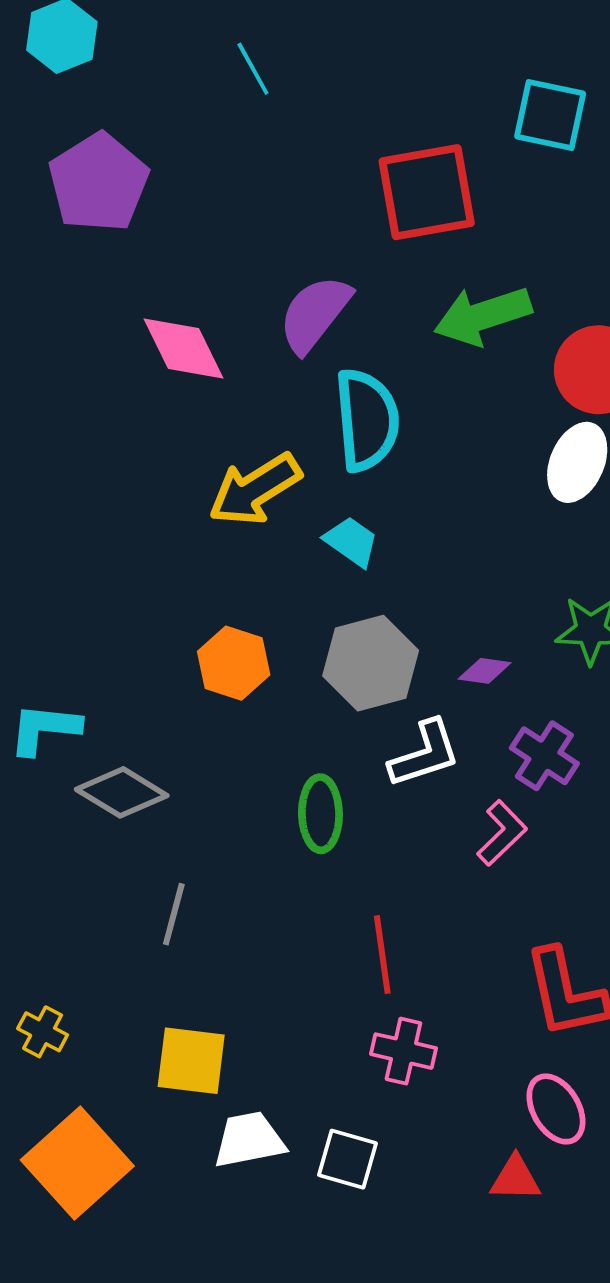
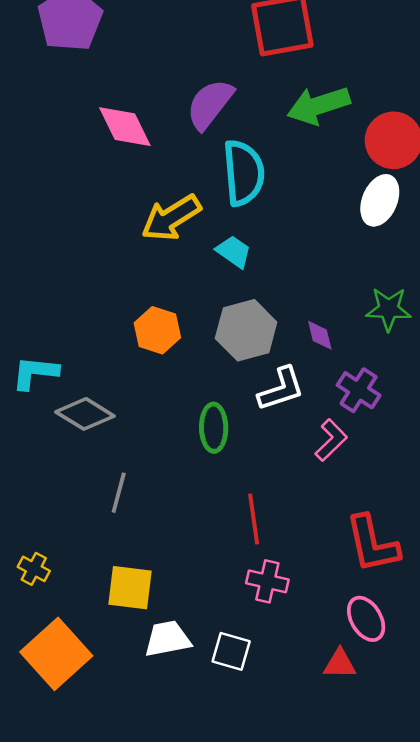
purple diamond: (485, 671) -> (320, 335), turned 68

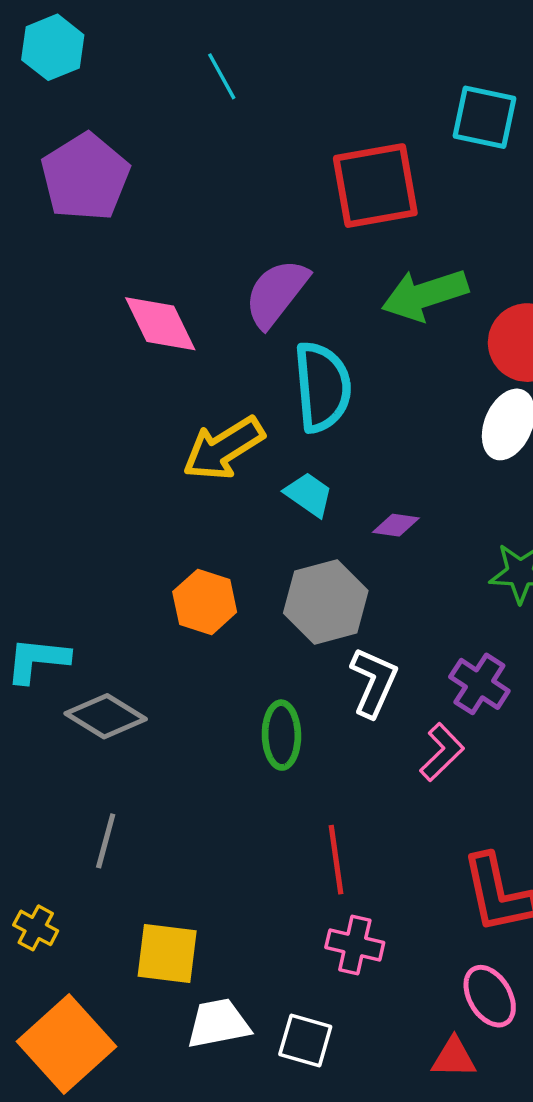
purple diamond: (320, 335) -> (396, 525), moved, turned -68
white L-shape: (281, 389) -> (374, 682), turned -48
gray line: (119, 493) -> (106, 841), moved

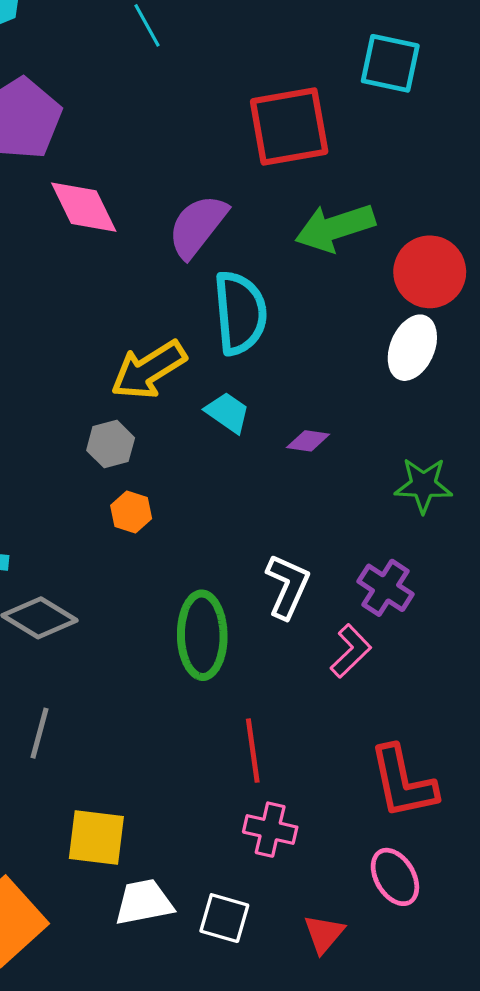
pink diamond: (160, 324) -> (84, 207), moved
orange hexagon: (205, 602) -> (131, 512), size x0.7
gray hexagon: (326, 602) -> (111, 444), moved, size x0.6
green ellipse: (281, 735) -> (202, 635), size x1.4
red triangle: (454, 1058) -> (324, 934), moved, turned -51

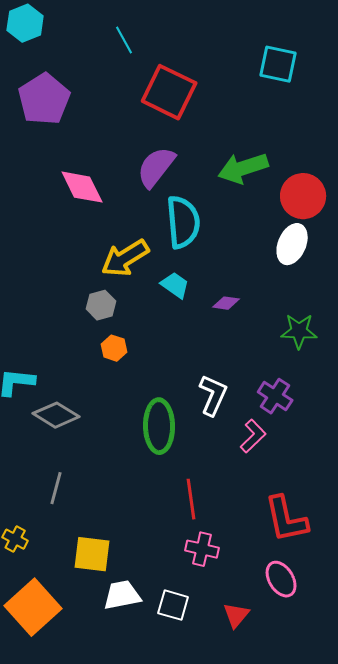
red square: (289, 126) -> (169, 92), moved, turned 36
pink diamond: (84, 207) -> (82, 187), moved

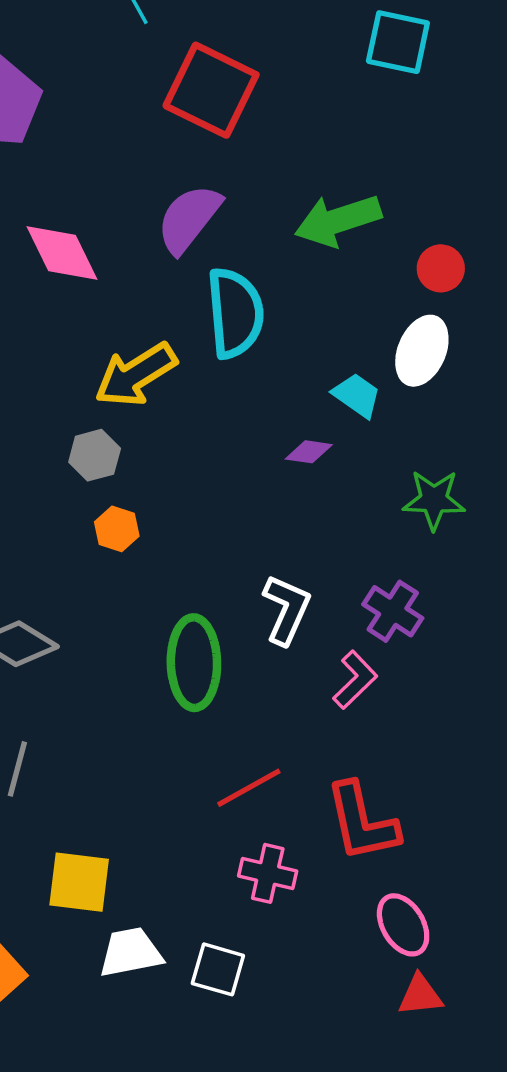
red circle: (303, 196) -> (441, 268), size x0.6
cyan trapezoid: (175, 285) -> (357, 395), moved
red line: (191, 499) -> (249, 788), turned 69
red L-shape: (286, 519) -> (362, 822), moved
red triangle: (236, 615) -> (420, 995), moved, turned 44

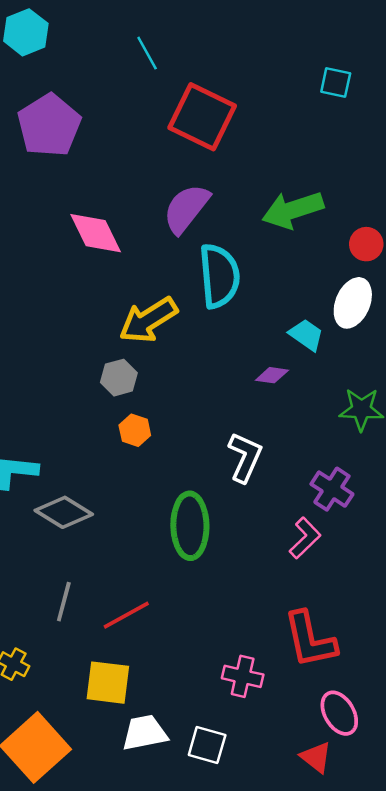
cyan square: (398, 42) -> (336, 82), size x0.7
white L-shape: (286, 610) -> (245, 457), moved
red line: (249, 788) -> (126, 615), moved
red triangle: (420, 995) -> (316, 757), moved, turned 44

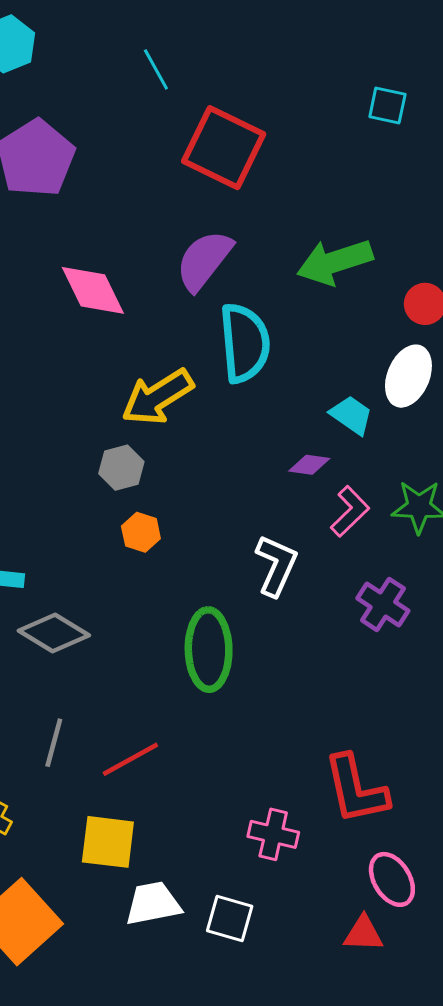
pink L-shape: (305, 538) -> (350, 511), moved
red triangle: (316, 757) -> (363, 934), turned -36

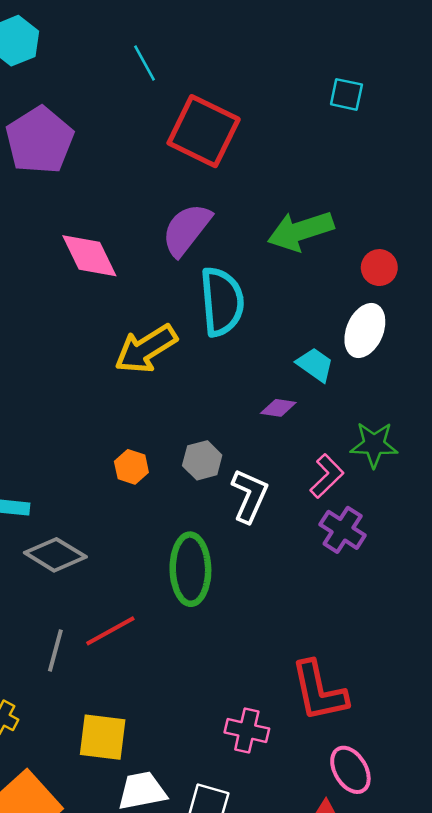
gray hexagon: (121, 468) -> (202, 460), moved
pink L-shape: (350, 511) -> (327, 476), moved
red line: (130, 759) -> (110, 631), moved

